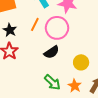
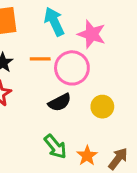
orange line: (35, 24) -> (40, 59), turned 56
yellow circle: (81, 62) -> (102, 107), moved

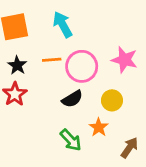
pink star: (92, 34) -> (124, 60), moved
orange star: (87, 156) -> (99, 127), moved

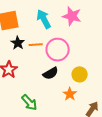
pink star: (124, 60) -> (72, 16), moved
black star: (17, 65) -> (18, 43), moved
green arrow: (71, 140) -> (29, 102), moved

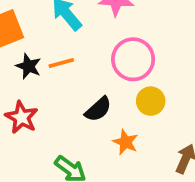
pink circle: (58, 50) -> (133, 59), moved
orange star: (70, 94) -> (125, 142), moved

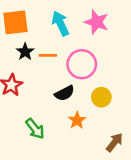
pink circle: (133, 59) -> (82, 64), moved

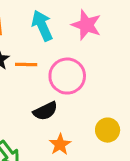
yellow circle: (101, 97) -> (108, 130), moved

